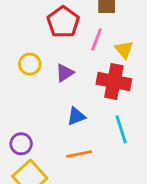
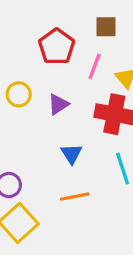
blue triangle: (76, 116) -> (71, 154), turned -42

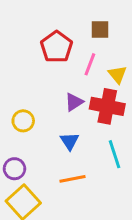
yellow circle: (19, 94) -> (23, 121), moved
purple triangle: (58, 104) -> (74, 102), moved

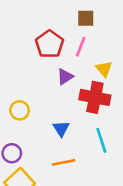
brown square: (100, 30) -> (86, 18), moved
pink line: (90, 64) -> (81, 47), moved
purple triangle: (74, 102) -> (65, 77), moved

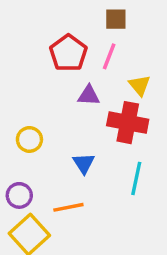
purple triangle: (65, 77) -> (89, 95), turned 36
cyan line: (101, 140) -> (136, 178), turned 30
orange line: (64, 162) -> (68, 207), moved

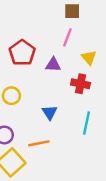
red pentagon: (68, 53) -> (22, 53), moved
red cross: (128, 123) -> (81, 84), size x0.7

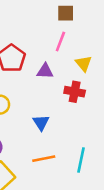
cyan line: (87, 123) -> (81, 160), moved
orange line: (39, 143) -> (44, 159), moved

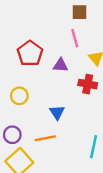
pink line: (60, 41) -> (75, 38), turned -36
orange line: (44, 159) -> (45, 138), moved

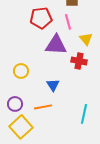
red pentagon: (30, 53) -> (41, 18), moved, turned 30
purple triangle: (61, 65) -> (56, 45), size x1.6

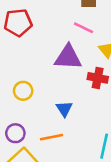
red pentagon: (41, 18) -> (18, 23), moved
pink line: (68, 22) -> (84, 28), turned -49

